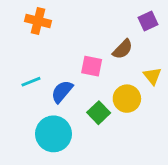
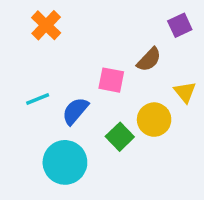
orange cross: (38, 21) -> (46, 25), turned 30

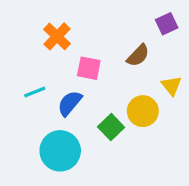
orange cross: (46, 25) -> (57, 36), moved
pink square: (111, 80) -> (89, 68), moved

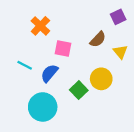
yellow triangle: (171, 86) -> (120, 52), moved
cyan line: (35, 92) -> (25, 65), turned 49

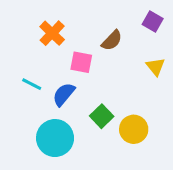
purple square: (118, 17) -> (153, 22), turned -35
brown semicircle: (98, 39) -> (112, 40), moved
yellow circle: (101, 79) -> (134, 129), moved

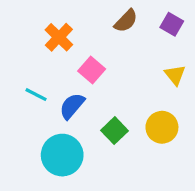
brown semicircle: (112, 40) -> (126, 21), moved
pink square: (81, 62) -> (92, 70), turned 30
yellow circle: (134, 129) -> (162, 127), moved

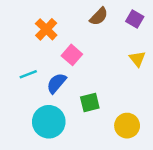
cyan line: (36, 95) -> (28, 74), turned -48
yellow circle: (162, 127) -> (127, 126), moved
green square: (114, 131) -> (90, 102), turned 30

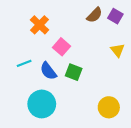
brown semicircle: (99, 16) -> (94, 15), moved
blue semicircle: (56, 83) -> (48, 71), turned -78
green square: (90, 102) -> (74, 72), moved, turned 35

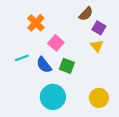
purple square: (115, 16) -> (99, 28), moved
yellow triangle: (118, 50) -> (97, 46), moved
cyan circle: (42, 104) -> (53, 97), moved

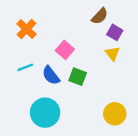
orange cross: (36, 23) -> (26, 29), moved
cyan circle: (53, 97) -> (45, 113), moved

